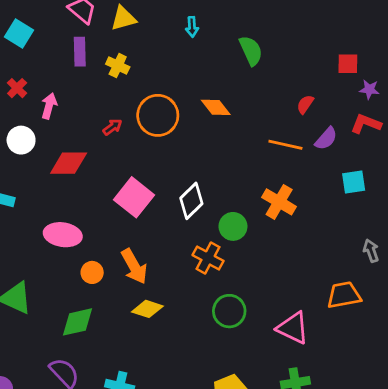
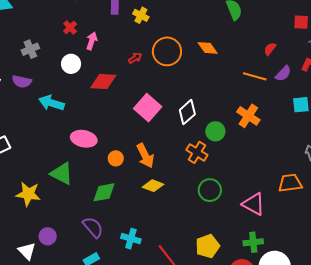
pink ellipse: (63, 235) -> (84, 139), moved

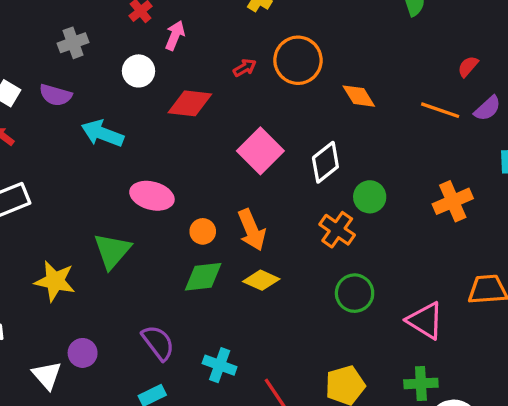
orange diamond: (208, 48) -> (359, 96), moved
orange cross: (248, 116) -> (453, 201), moved, turned 30
green triangle: (62, 173) -> (112, 251), turned 40
green diamond: (104, 192) -> (203, 277), moved

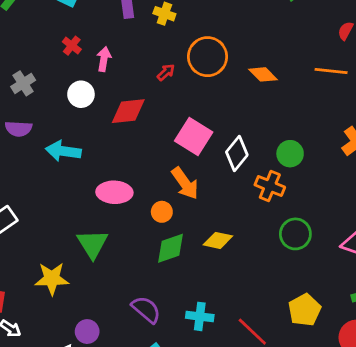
white diamond: (325, 162) -> (237, 154), moved
orange arrow: (252, 230) -> (185, 183), moved

